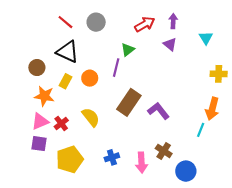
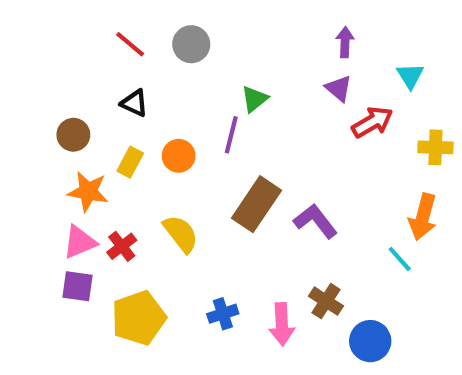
red arrow: (145, 24) -> (372, 122), moved
black triangle: (68, 52) -> (134, 103), size x0.6
cyan line: (201, 130) -> (400, 259), turned -64

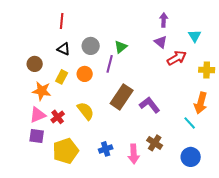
red line: (130, 44) -> (62, 21), turned 56
gray circle: (191, 44) -> (91, 46), moved
blue circle: (370, 341) -> (191, 157), moved

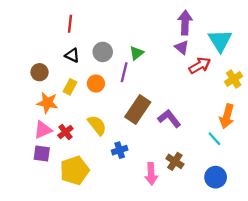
purple arrow: (164, 20) -> (185, 23), size x1.5
cyan triangle: (195, 36) -> (220, 41), size x1.6
yellow cross: (207, 70) -> (234, 79), turned -35
blue cross: (106, 149) -> (120, 150), moved

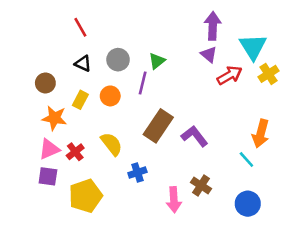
red line: (70, 24) -> (80, 27), turned -36
yellow cross: (234, 79) -> (268, 74), moved

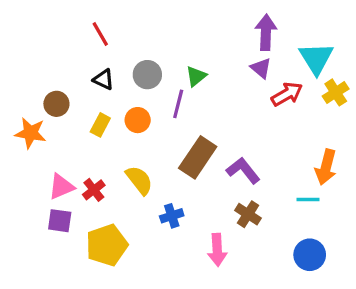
orange star: (54, 118) -> (30, 133), moved
cyan line: (246, 160) -> (308, 200), turned -48
brown cross: (201, 185) -> (248, 214), moved

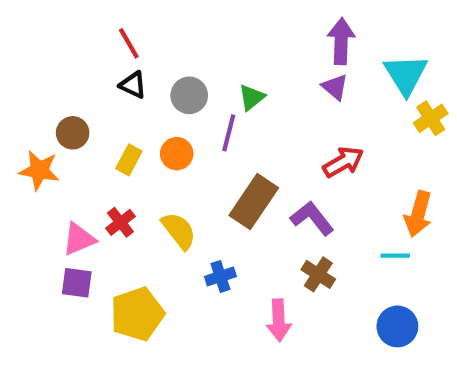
black triangle: (104, 79) -> (133, 85), moved
red arrow: (287, 94) -> (343, 162), moved
red cross: (94, 190) -> (120, 222), moved

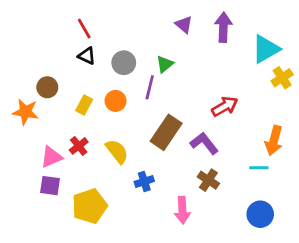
cyan triangle: (406, 75) -> (266, 49), turned 32
purple triangle: (335, 87) -> (184, 25), moved

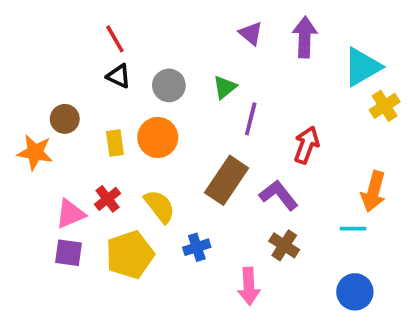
purple line: (150, 87) -> (251, 119), moved
orange circle: (116, 101) -> (158, 137), size x1.4
yellow rectangle: (84, 105) -> (115, 143), turned -36
red arrow: (225, 106) -> (307, 145), turned -40
yellow pentagon: (90, 206) -> (130, 255), moved

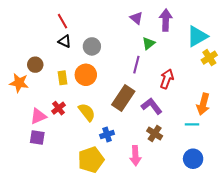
green triangle: (225, 87) -> (149, 43), moved
yellow pentagon: (130, 255) -> (91, 160), moved

